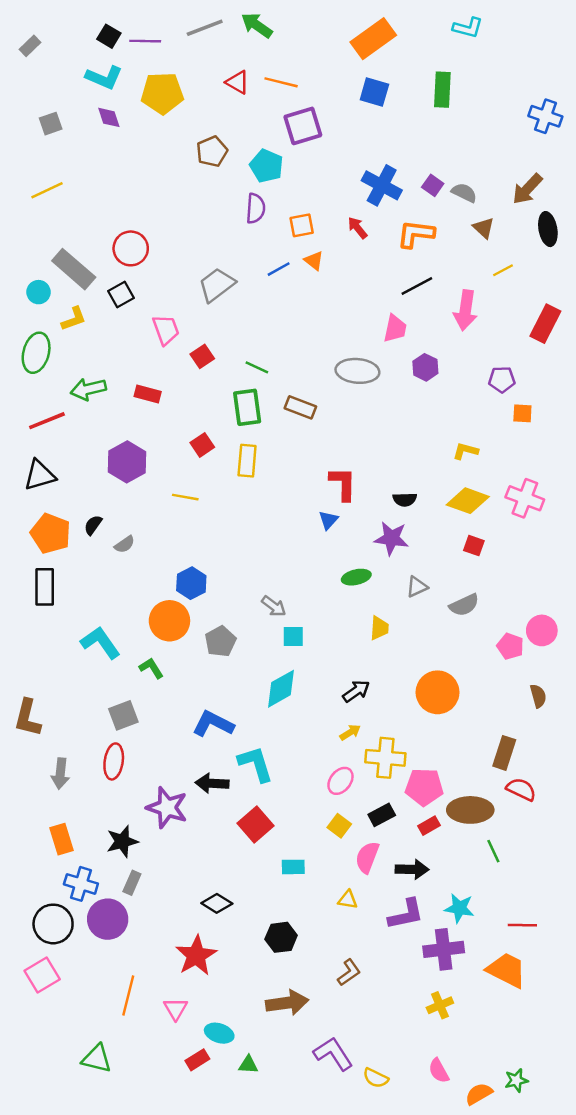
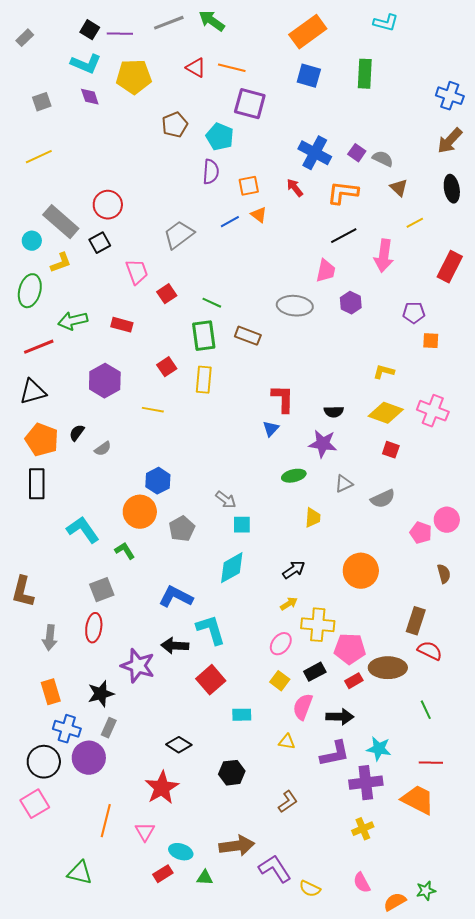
purple square: (303, 126) -> (250, 104), turned 32
brown arrow: (527, 189) -> (450, 141), moved
green line: (493, 851) -> (426, 710), moved
brown arrow: (287, 1003) -> (237, 846), moved

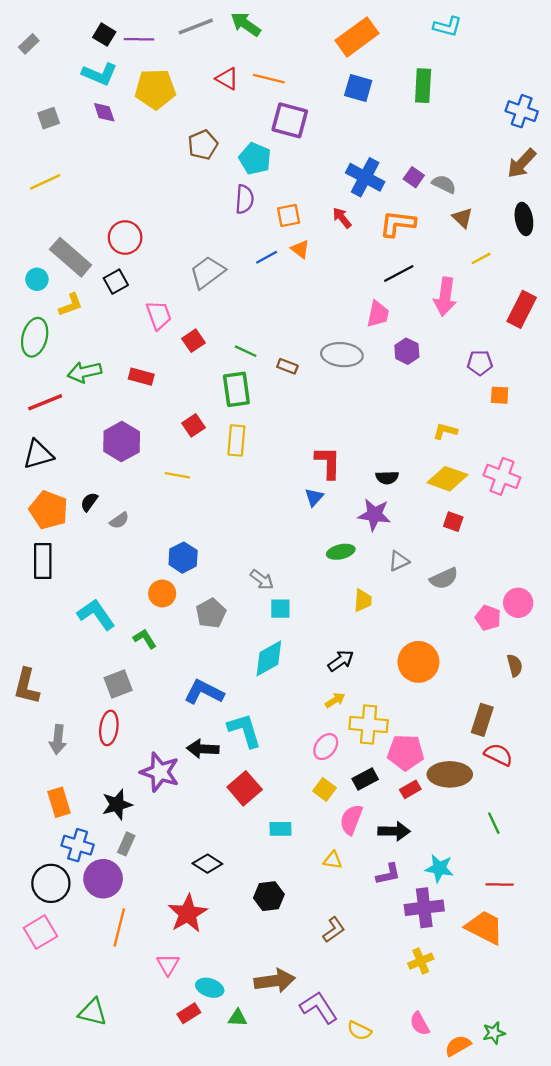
brown rectangle: (248, 336) -> (287, 366), moved, size x0.7
orange circle: (140, 512) -> (162, 593), size x0.7
purple L-shape: (335, 754) -> (388, 874), size x0.7
orange line: (106, 821) -> (119, 927), moved

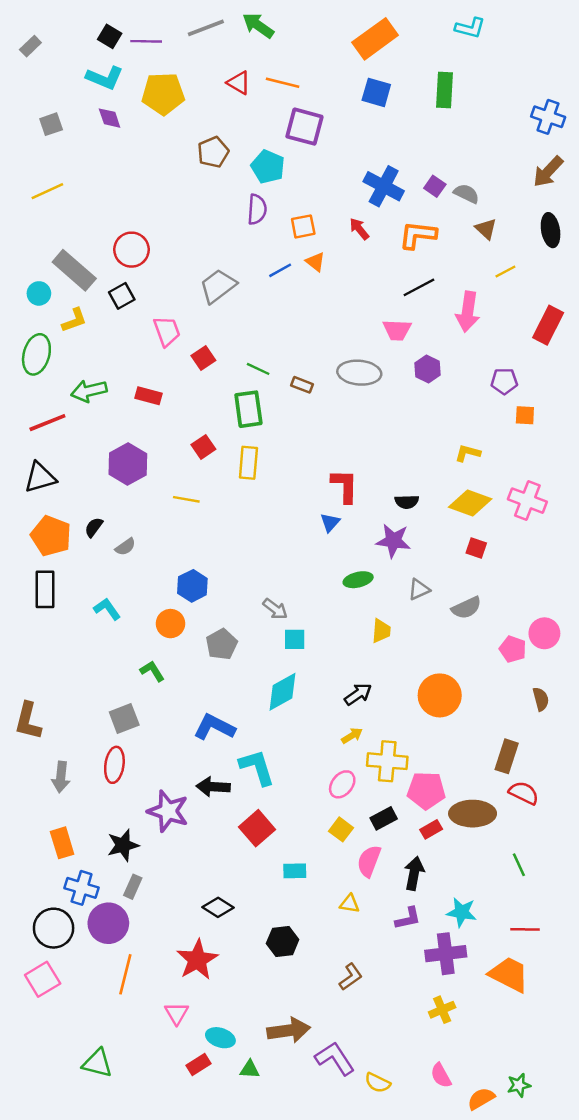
pink trapezoid: (378, 314) -> (397, 330), turned 80
cyan L-shape: (96, 614) -> (107, 609), moved, size x0.7
black arrow: (394, 831) -> (414, 873), turned -80

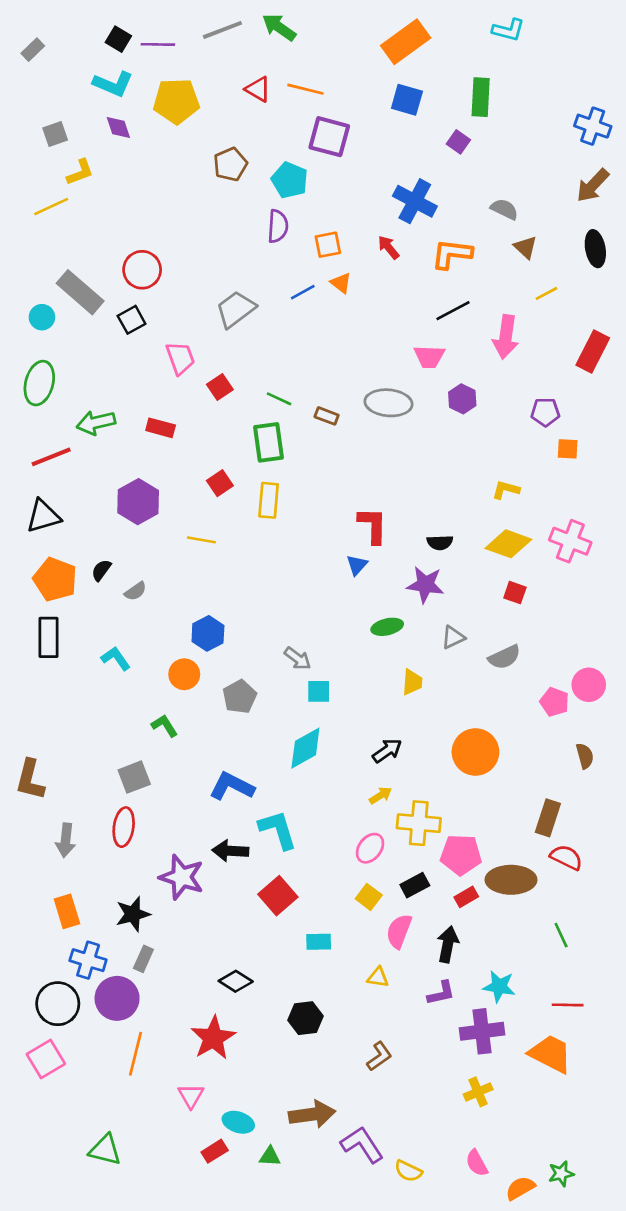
purple square: (435, 186) -> (458, 142), moved
yellow L-shape: (74, 320) -> (80, 172), moved

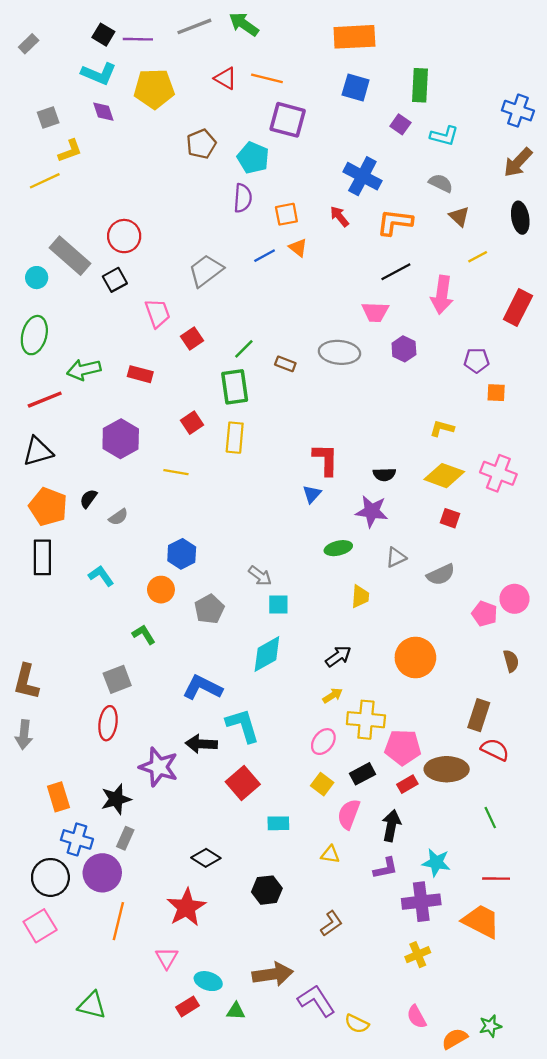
cyan L-shape: (508, 30) -> (444, 136), moved
orange rectangle: (406, 42) -> (354, 37), turned 33
green line: (279, 399) -> (244, 349), turned -70
gray arrow: (66, 840) -> (24, 735), moved

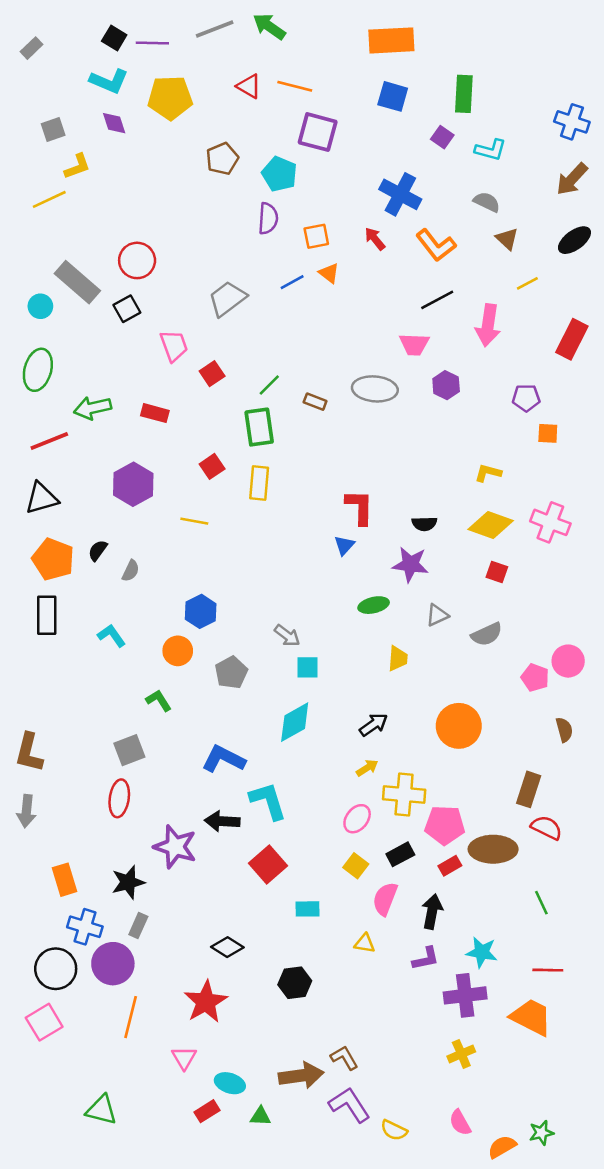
black ellipse: (520, 218) -> (574, 240), turned 64
orange L-shape: (395, 222) -> (436, 245), turned -135
gray semicircle: (118, 517) -> (131, 571), turned -30
brown L-shape: (331, 924) -> (344, 1058), moved, turned -85

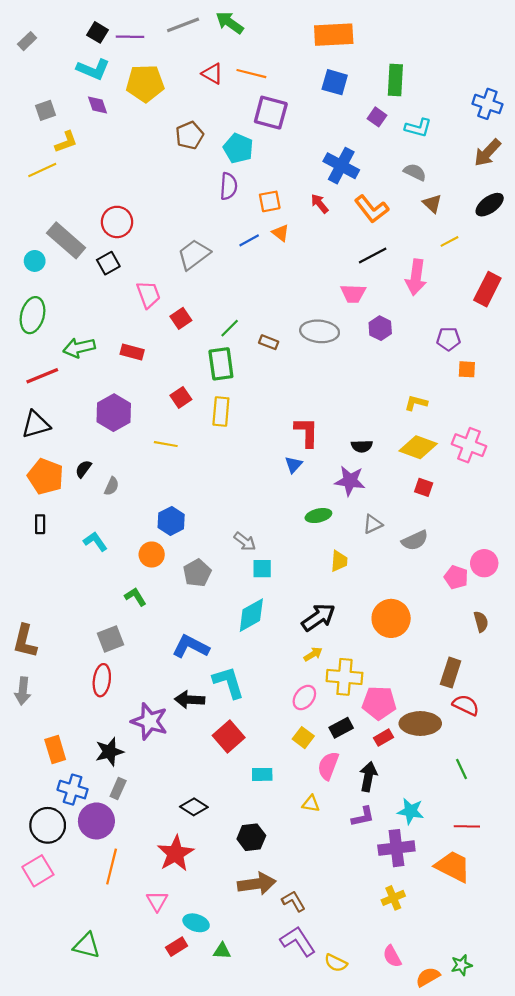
black rectangle: (47, 615) -> (40, 524), size x0.6
black arrow: (374, 725) -> (318, 617), size x1.4
brown arrow: (301, 1076) -> (257, 884), moved

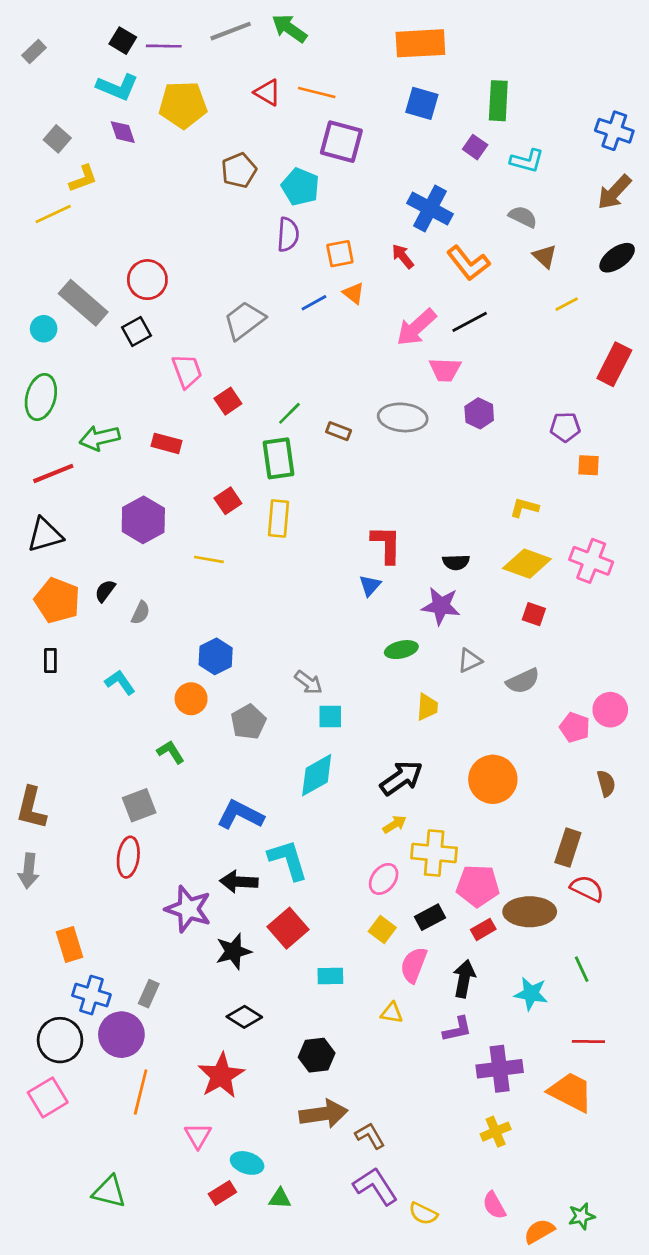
gray square: (45, 110) -> (57, 139), turned -30
pink arrow: (416, 277) -> (416, 327), moved, turned 40
black star: (109, 752) -> (233, 951), moved
cyan star: (411, 811) -> (531, 994), moved

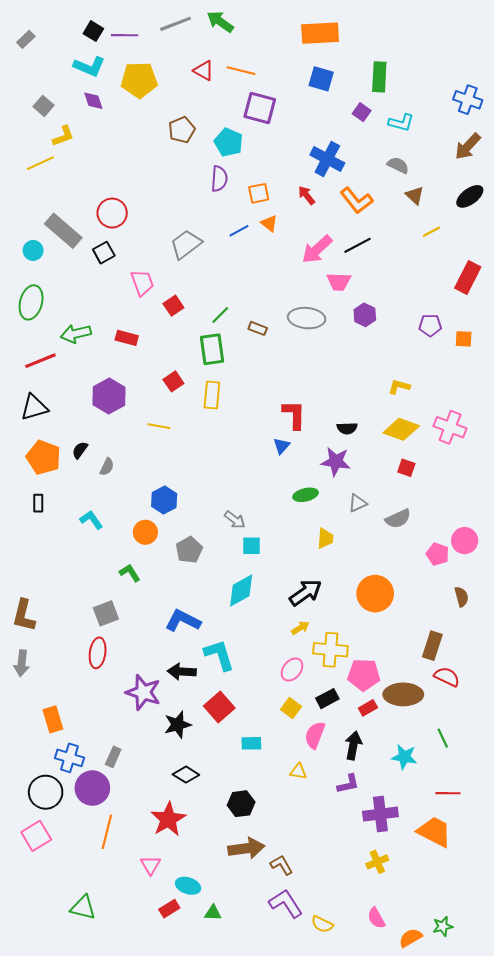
orange square: (588, 465) -> (464, 339), moved

